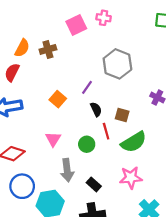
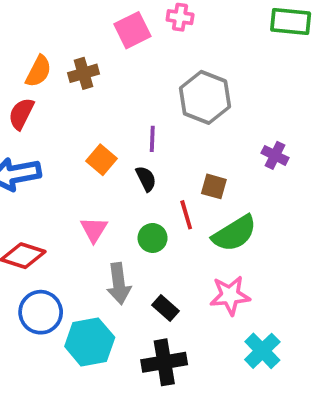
purple line: (87, 87) -> (152, 139), turned -32
black semicircle: (96, 109) -> (146, 179), moved

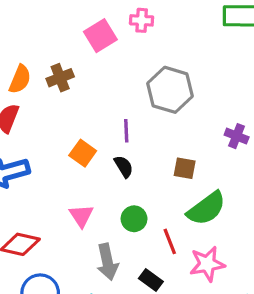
red line: (186, 215) -> (170, 241), moved

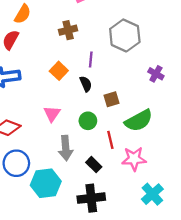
brown cross: (60, 78) -> (68, 30), moved
purple cross: (237, 136) -> (156, 74), moved
brown square: (185, 168) -> (112, 99), moved, turned -35

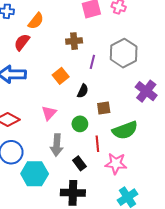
purple line: (91, 60) -> (92, 62), moved
purple cross: (156, 74) -> (146, 91), size x1.5
black semicircle: (86, 84) -> (83, 91), turned 40

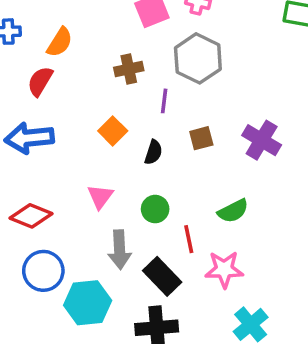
gray hexagon: (124, 53) -> (198, 58), moved
brown square: (104, 108) -> (201, 138), moved
green semicircle: (125, 130) -> (233, 211), size x0.7
black rectangle: (79, 163) -> (162, 276), size x1.5

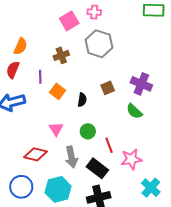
purple line: (164, 101) -> (40, 77), moved
green semicircle: (233, 211) -> (134, 111), moved, turned 78
red diamond: (31, 216) -> (36, 154), moved
blue circle: (43, 271) -> (21, 187), moved

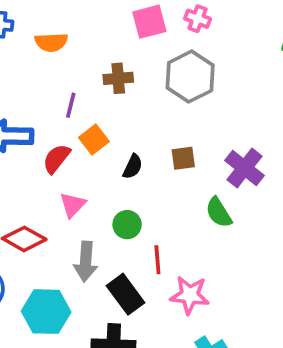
orange semicircle: (20, 46) -> (51, 42), turned 48
red semicircle: (13, 70) -> (57, 159), moved

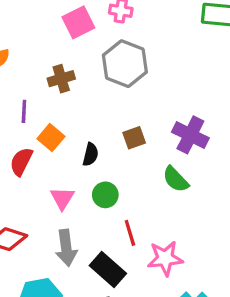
pink triangle: (73, 205) -> (62, 198), moved
green circle: (127, 225) -> (105, 195), moved

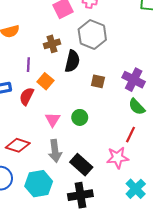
brown square: (134, 138) -> (98, 81), turned 32
black semicircle: (90, 154) -> (72, 61), moved, size x1.5
green semicircle: (176, 179) -> (137, 107), moved
red line: (130, 233) -> (130, 135), moved, turned 42

